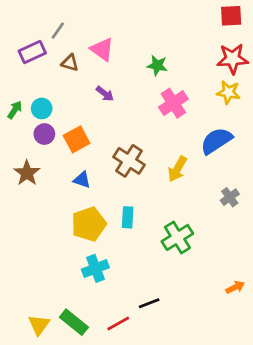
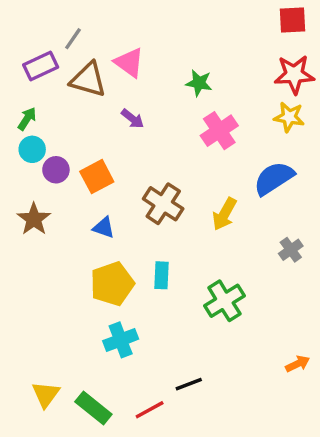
brown triangle: (70, 63) -> (88, 80), size x1.6
cyan circle: (42, 108) -> (32, 149), moved
green arrow: (15, 110) -> (27, 119), moved
yellow triangle: (39, 325) -> (46, 394), moved

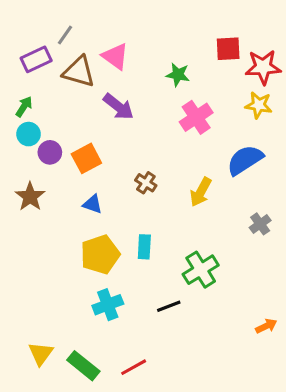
red square: (293, 20) -> (228, 49), moved
purple arrow: (133, 119) -> (118, 107), size x1.5
brown cross: (163, 204) -> (146, 183), size x0.6
black line: (189, 384) -> (169, 306), moved

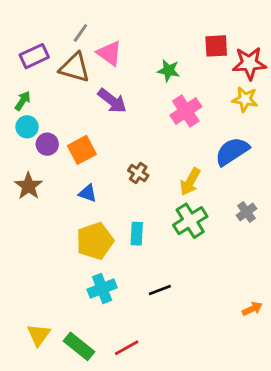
gray line: (65, 35) -> (80, 33), moved
green cross: (201, 270) -> (190, 221), moved

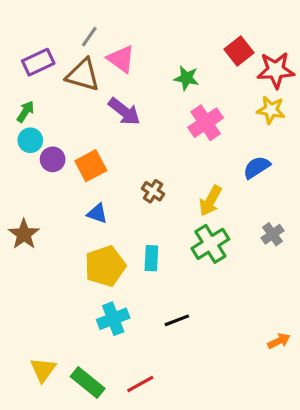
red square: (216, 46) -> (239, 51), turned -35
blue semicircle: (232, 151) -> (257, 167), size x0.7
brown star: (28, 186) -> (24, 234), moved

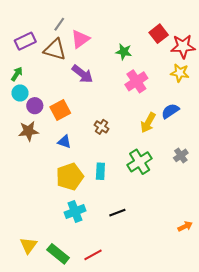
pink triangle: (121, 59) -> (80, 39), turned 48
yellow arrow: (210, 201) -> (148, 123), moved
brown star: (24, 234) -> (28, 131), moved, turned 30

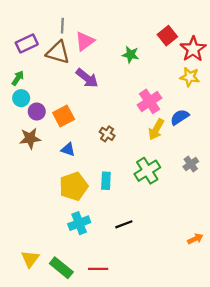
gray line: (59, 24) -> (62, 26), turned -32
red star: (183, 46) -> (193, 49), turned -30
pink cross: (136, 81) -> (150, 101), moved
red line: (93, 255) -> (98, 269), turned 30

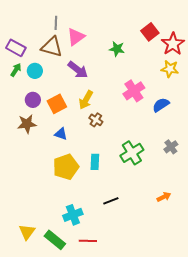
purple rectangle: (27, 43) -> (16, 48), moved, turned 54
cyan circle: (21, 98) -> (35, 71), moved
yellow arrow: (156, 129) -> (86, 100), moved
cyan cross: (79, 223) -> (73, 215), moved
orange arrow: (195, 239) -> (164, 197), moved

